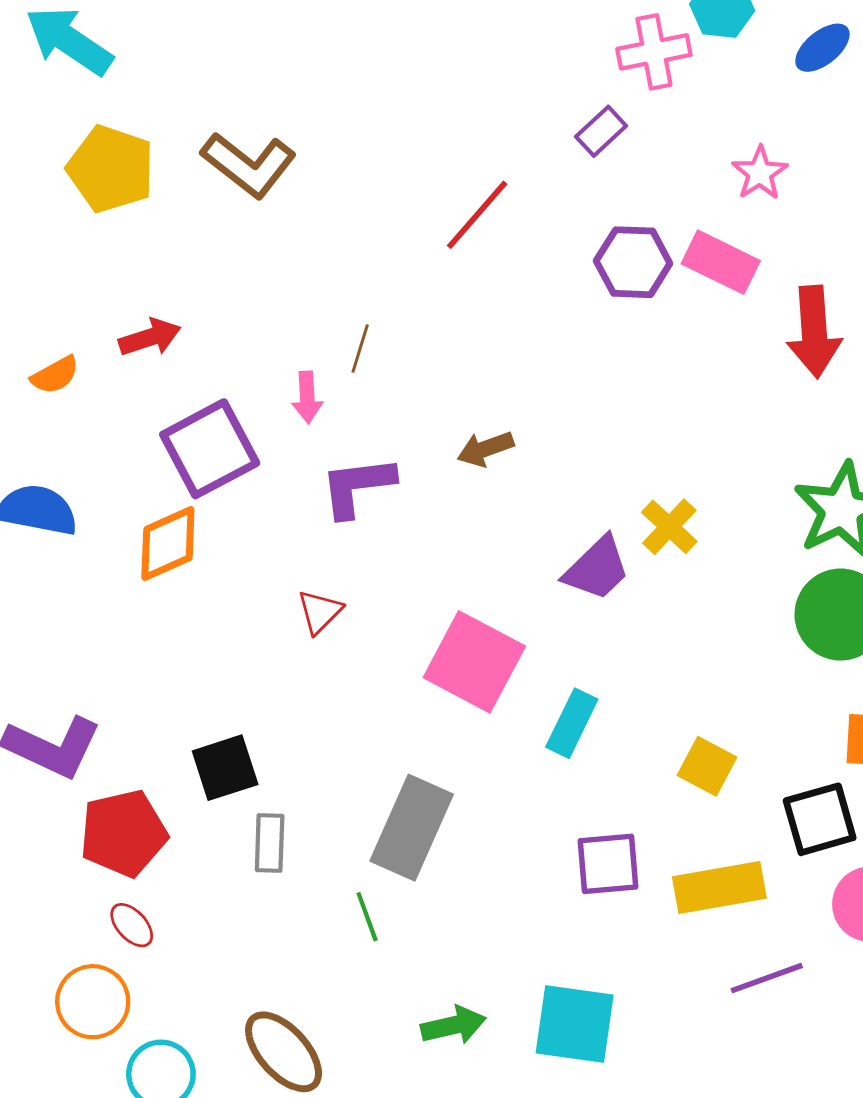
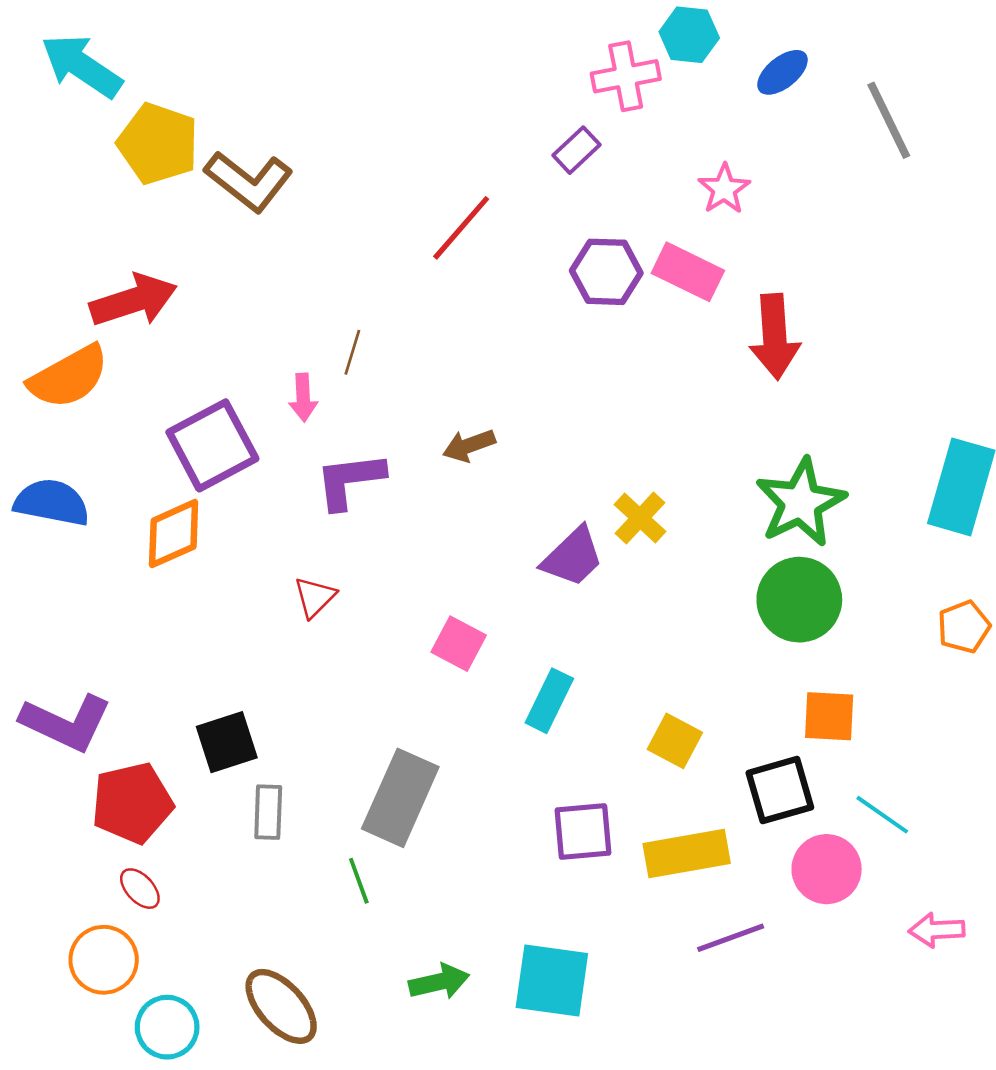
yellow pentagon: (111, 169) -> (158, 144), moved
red arrow: (150, 337) -> (133, 300), moved, size x1.5
orange semicircle: (55, 375) -> (69, 377), size x1.8
pink square: (474, 662) -> (459, 644), size x0.6

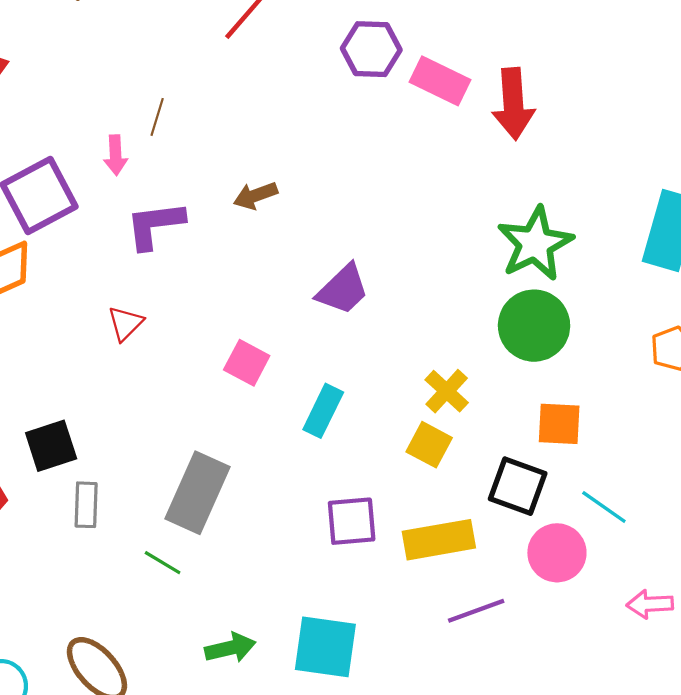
pink rectangle: (688, 272) -> (440, 81), moved
yellow cross: (640, 518) -> (447, 391), moved
black square: (780, 790) -> (518, 486), turned 36
green line: (359, 881) -> (163, 563), turned -39

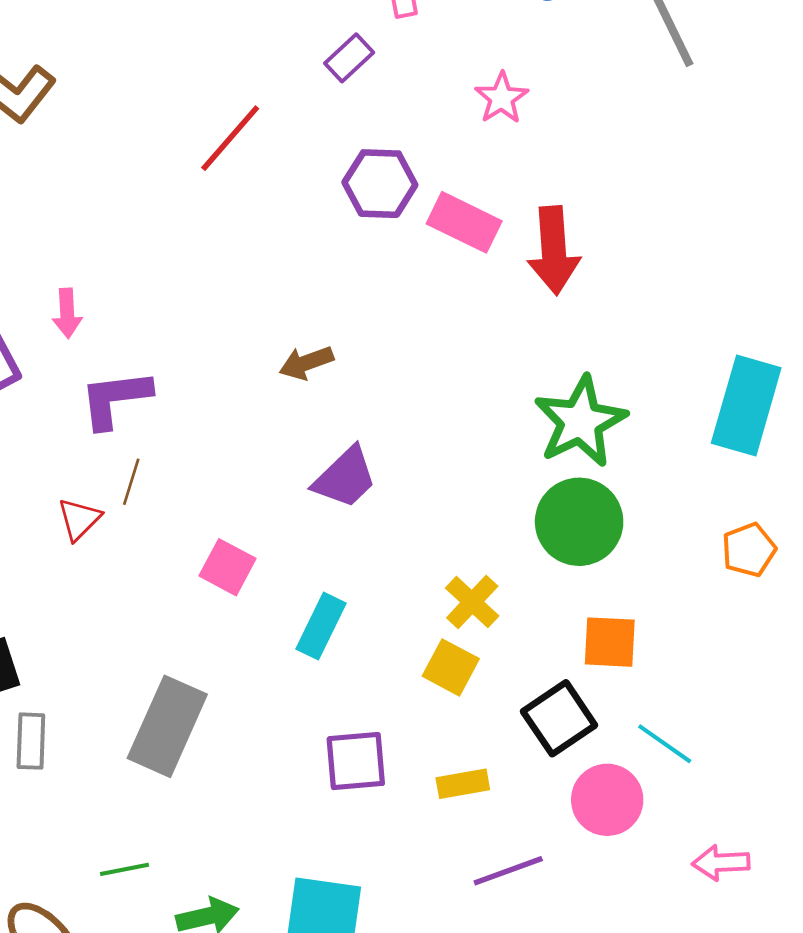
brown line: (157, 117) -> (131, 482), moved
brown arrow: (255, 196) -> (306, 363), moved
black square: (518, 486) -> (559, 718), turned 36
yellow rectangle: (439, 540) -> (463, 784), size x0.6
green line: (163, 563) -> (125, 869), moved, turned -42

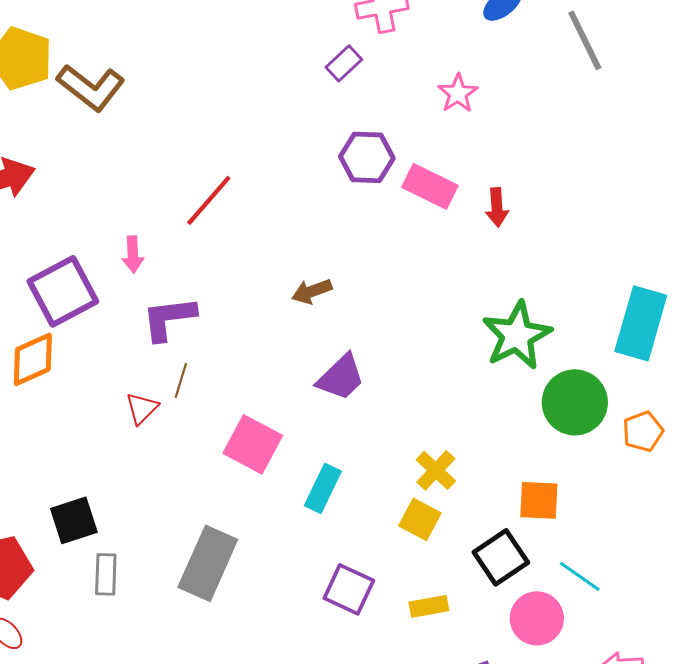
red line: (230, 138) -> (209, 200), moved
red arrow: (554, 250) -> (497, 207), size x0.6
green circle: (579, 522) -> (575, 402), moved
pink square: (228, 567) -> (253, 444), size x1.4
purple square: (356, 761) -> (349, 589), turned 30

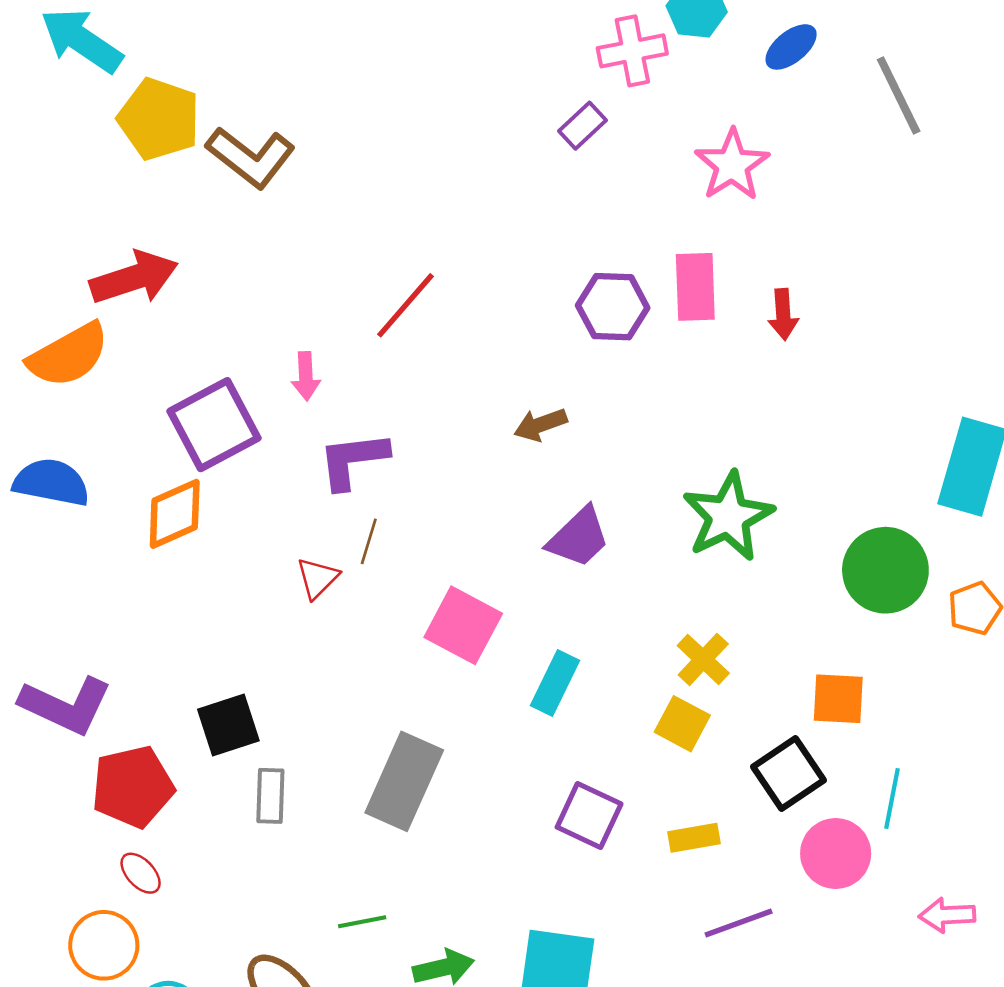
pink star: (458, 93) -> (732, 165), size x1.4
purple hexagon: (367, 157) -> (613, 307), moved
pink rectangle: (430, 186) -> (695, 287), turned 62
green star: (517, 335) -> (728, 516), moved
cyan line: (580, 576) -> (892, 798), turned 66

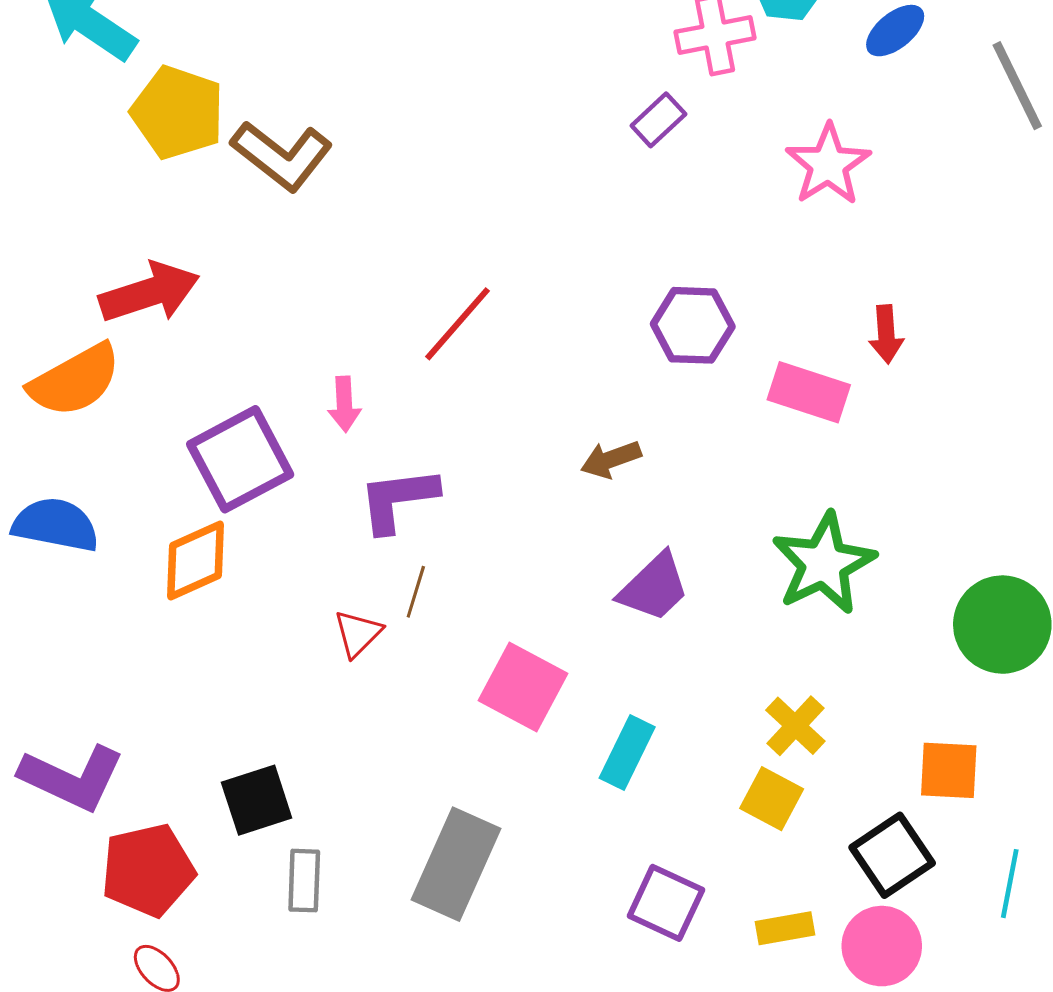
pink rectangle: (695, 287) -> (809, 392), moved, turned -70
pink circle: (836, 854) -> (882, 946), moved

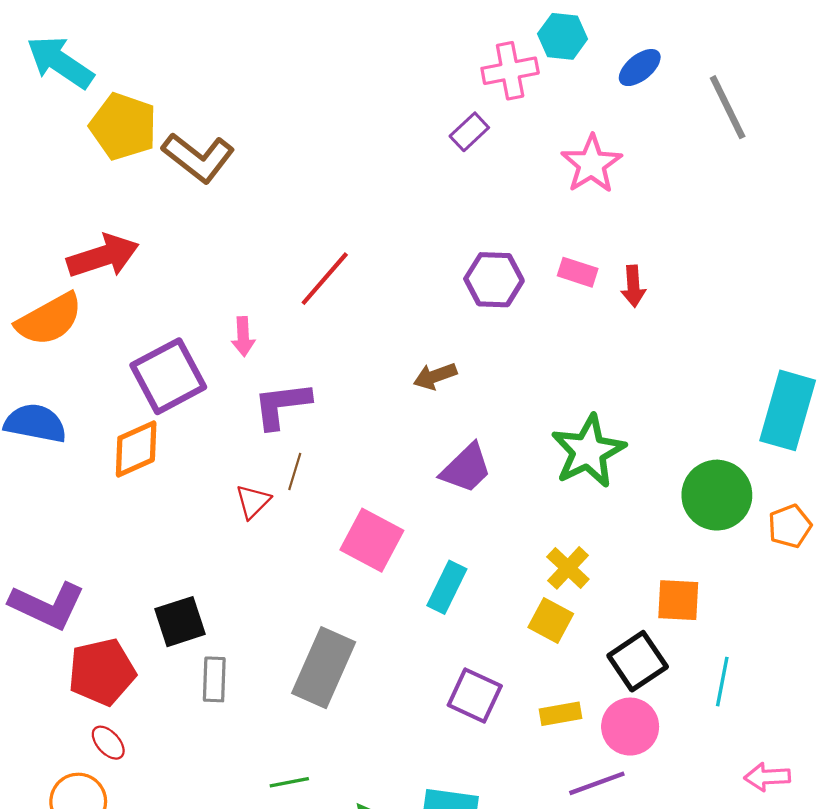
pink rectangle: (809, 392) -> (578, 272), moved, size x0.7

